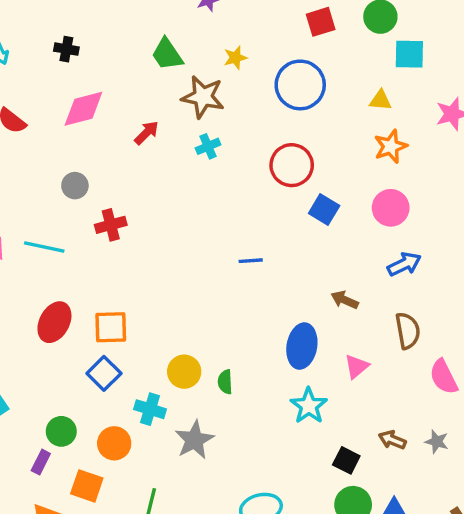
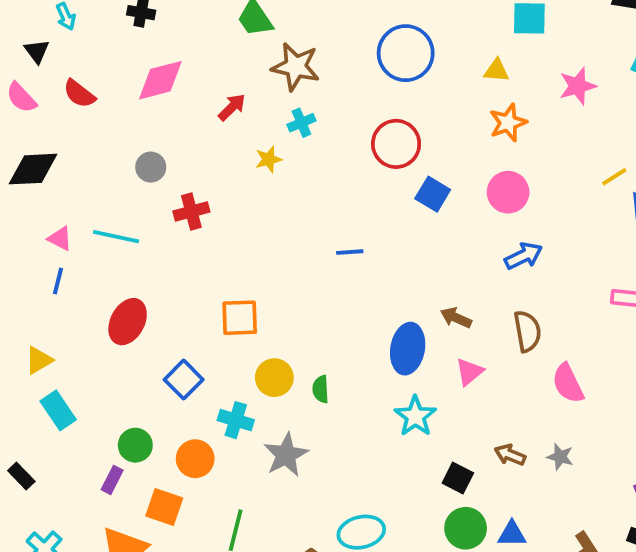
yellow star: (235, 58) -> (269, 159), moved
brown arrow: (345, 300) -> (456, 318), moved
orange square: (111, 327) -> (240, 318), moved

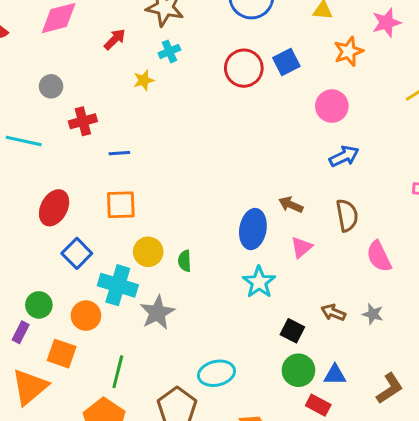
orange star: (508, 123) -> (349, 51), moved
blue square: (433, 194) -> (286, 62), moved, turned 32
blue line: (350, 252) -> (119, 153), moved
red ellipse: (128, 322) -> (54, 208), moved
cyan cross: (236, 420) -> (118, 285), size x1.4

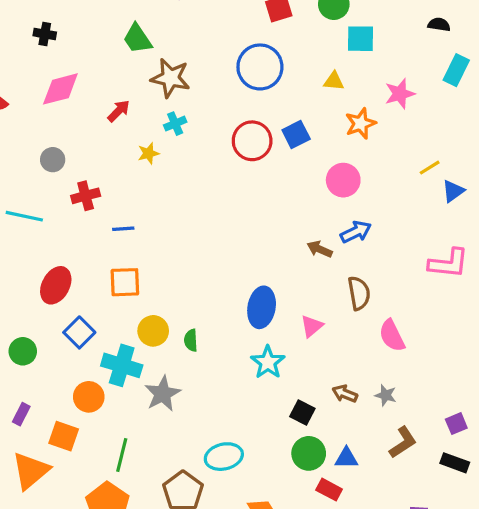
brown arrow: (291, 205) -> (320, 249), moved
green circle: (39, 305) -> (23, 351), moved
brown L-shape: (390, 388) -> (403, 442), moved

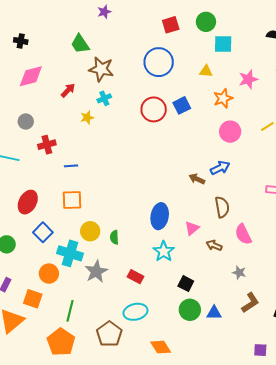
pink circle: (343, 180) -> (230, 132), moved
brown arrow: (345, 394) -> (214, 245), moved
red rectangle: (329, 490) -> (135, 277), moved

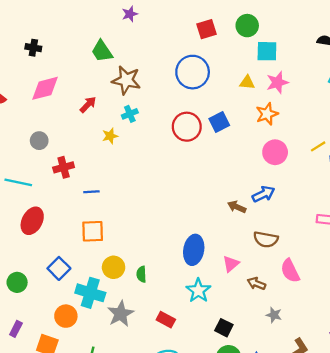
pink star: (248, 79) -> (277, 83), moved
red ellipse: (28, 202) -> (32, 221), moved
brown semicircle: (222, 207) -> (266, 239), turned 110
gray star: (239, 273) -> (274, 315), moved

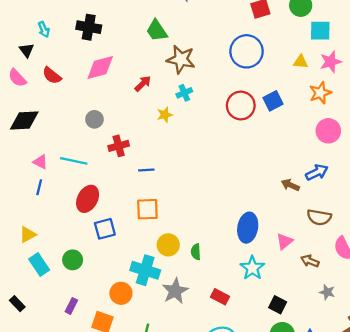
black cross: (33, 48) -> (89, 27), size x1.5
blue square: (59, 268) -> (105, 229), moved, turned 30

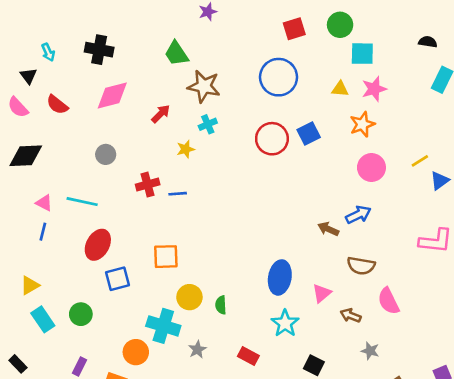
red cross: (119, 146) -> (148, 185), moved
blue line: (146, 170) -> (178, 194), moved
gray star: (175, 291) -> (197, 349), size x0.6

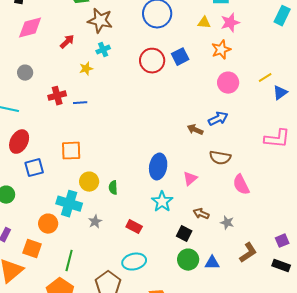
brown arrow: (351, 315) -> (201, 214), moved

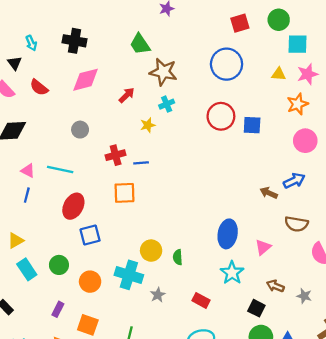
blue square: (180, 57) -> (252, 125), moved, turned 30
orange square: (71, 151) -> (124, 193), moved
orange circle: (48, 224) -> (90, 282), moved

